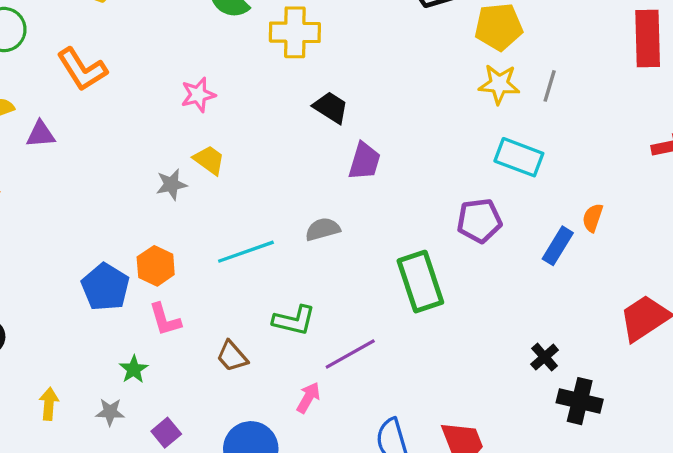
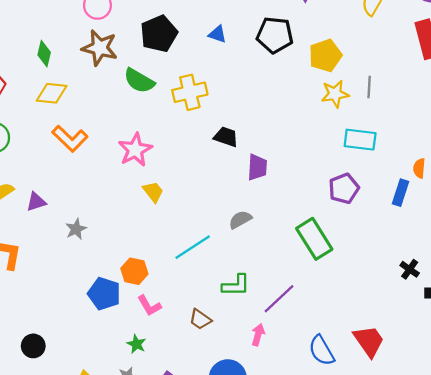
orange L-shape: (82, 69) -> (70, 139), moved
pink star: (198, 95) -> (135, 150), size x1.4
yellow trapezoid: (209, 160) -> (153, 192), turned 30
gray star: (171, 184) -> (76, 229), moved

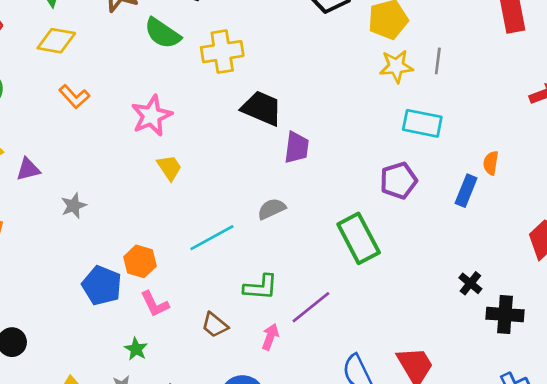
black trapezoid: (226, 137) -> (262, 108), size x1.4
orange L-shape: (70, 139) -> (74, 97), size x0.7
pink arrow: (258, 335) -> (270, 337), moved

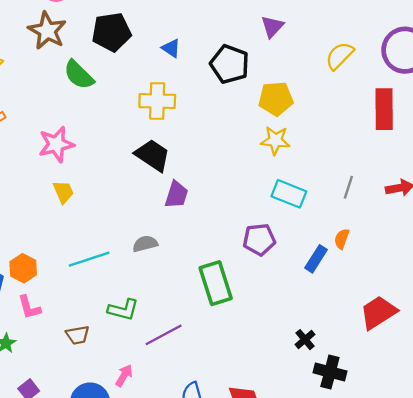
yellow cross: (222, 52) -> (157, 101), moved
gray line: (438, 61) -> (348, 187), moved
brown trapezoid: (215, 325) -> (78, 335), turned -60
pink arrow: (270, 337) -> (124, 375), moved

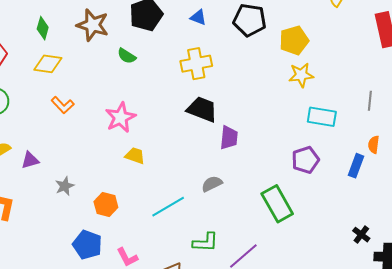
green semicircle: (79, 75) -> (127, 56), size x0.7
yellow trapezoid: (63, 192) -> (135, 156), turned -35
orange hexagon: (23, 268) -> (106, 205), moved

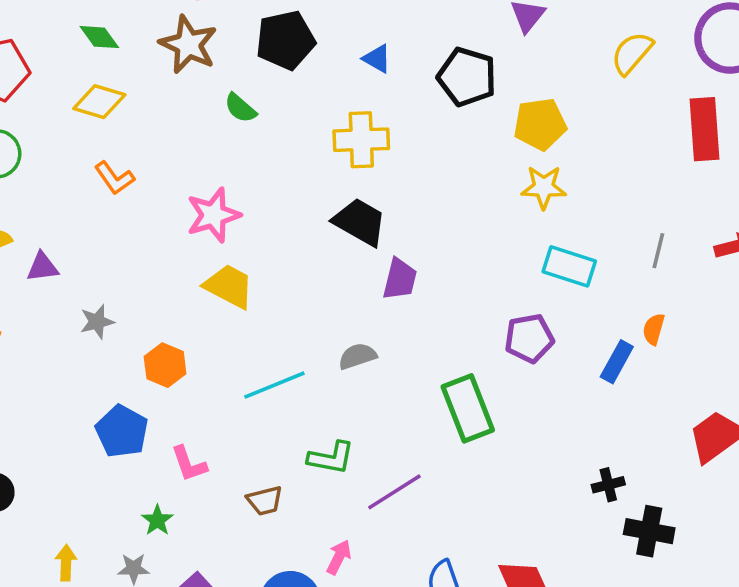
green diamond: (43, 28) -> (99, 37), turned -60
yellow trapezoid: (135, 156) -> (229, 286), size x1.4
black cross: (361, 235) -> (608, 485), turned 30

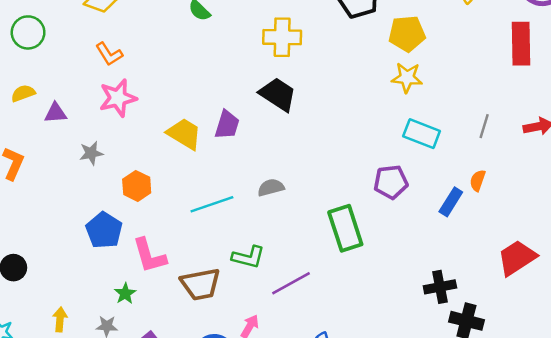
pink star: (213, 215) -> (118, 98), moved
purple trapezoid: (400, 279) -> (227, 125), moved
pink L-shape: (189, 464) -> (149, 256), size x1.4
black cross: (608, 485) -> (440, 287), size x1.4
brown trapezoid: (265, 501) -> (201, 284), size x1.6

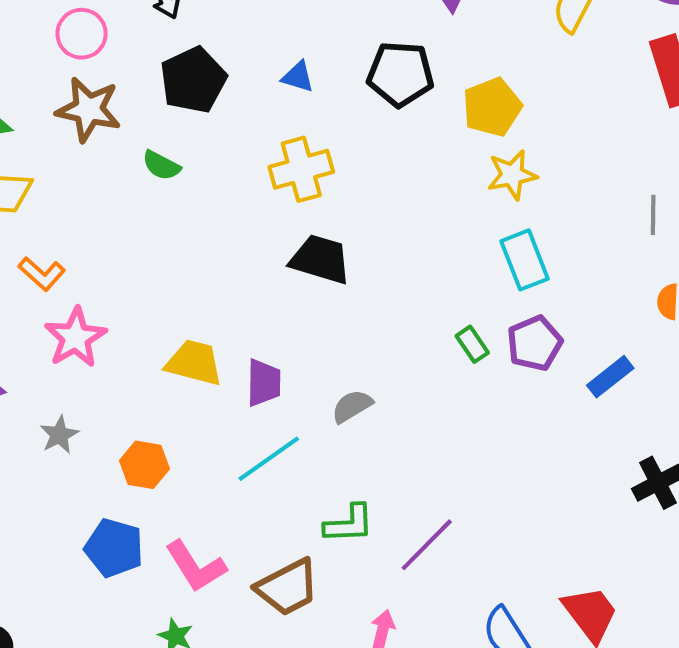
purple trapezoid: (227, 125) -> (264, 383), moved
cyan rectangle: (422, 134) -> (524, 260), moved, turned 64
blue rectangle: (451, 202) -> (610, 377), moved, turned 36
green rectangle: (345, 228) -> (472, 344), moved, size x0.5

